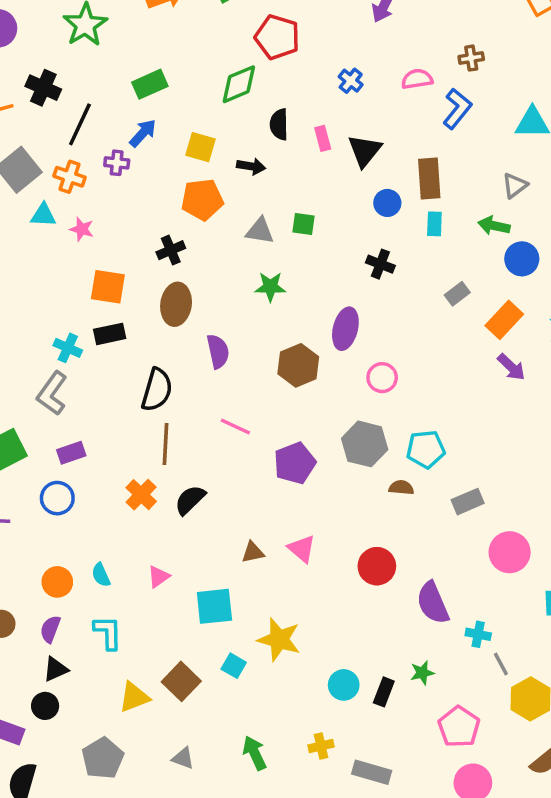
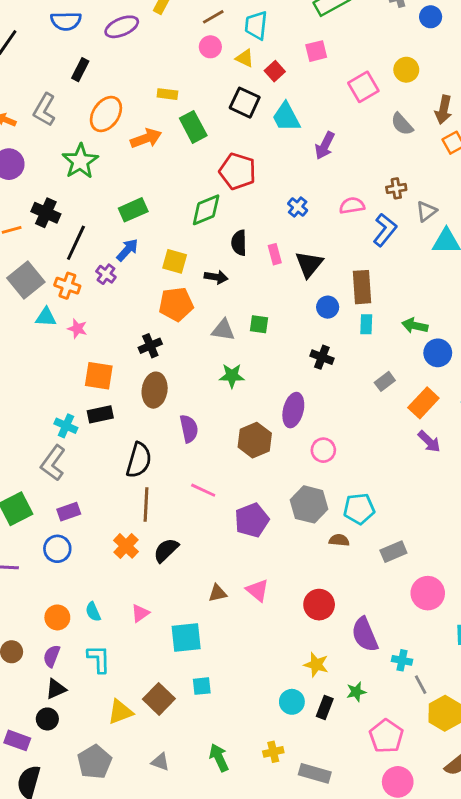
purple cross: (117, 163) -> (106, 274), turned 30
gray triangle: (515, 185) -> (426, 211), moved
yellow star: (279, 640) -> (316, 665), moved, size x0.7
cyan square: (234, 666) -> (202, 686), turned -36

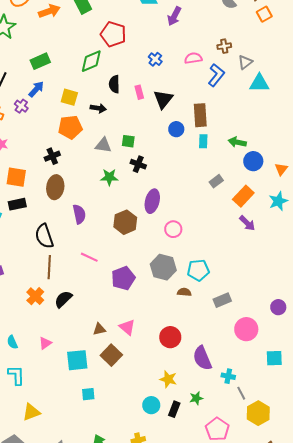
black cross: (322, 357) -> (138, 164), moved
black semicircle: (139, 460) -> (44, 236), turned 145
brown square: (159, 699) -> (111, 355), moved

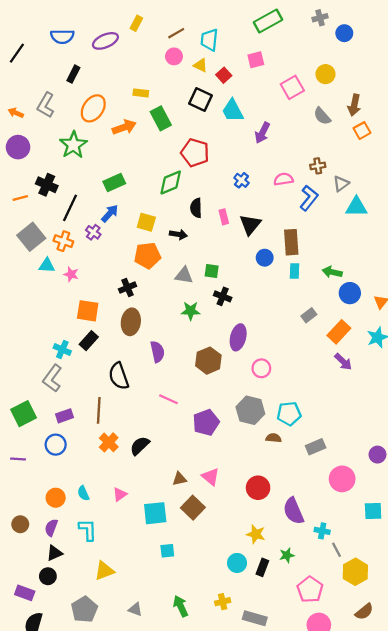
black rectangle: (17, 204) -> (89, 341), turned -36
brown line: (49, 267) -> (99, 410), moved

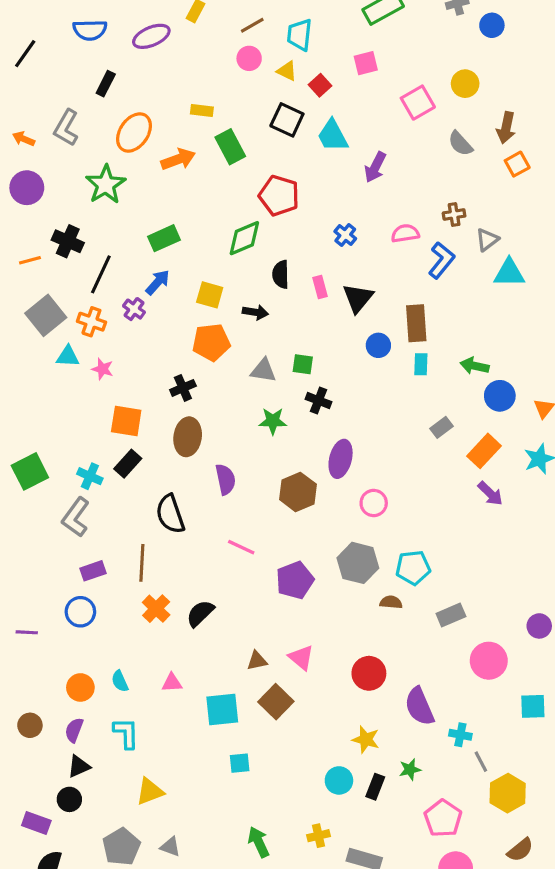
green square: (24, 414) -> (30, 471), moved
pink triangle: (120, 494) -> (172, 683), turned 32
gray triangle: (135, 609) -> (170, 847), moved

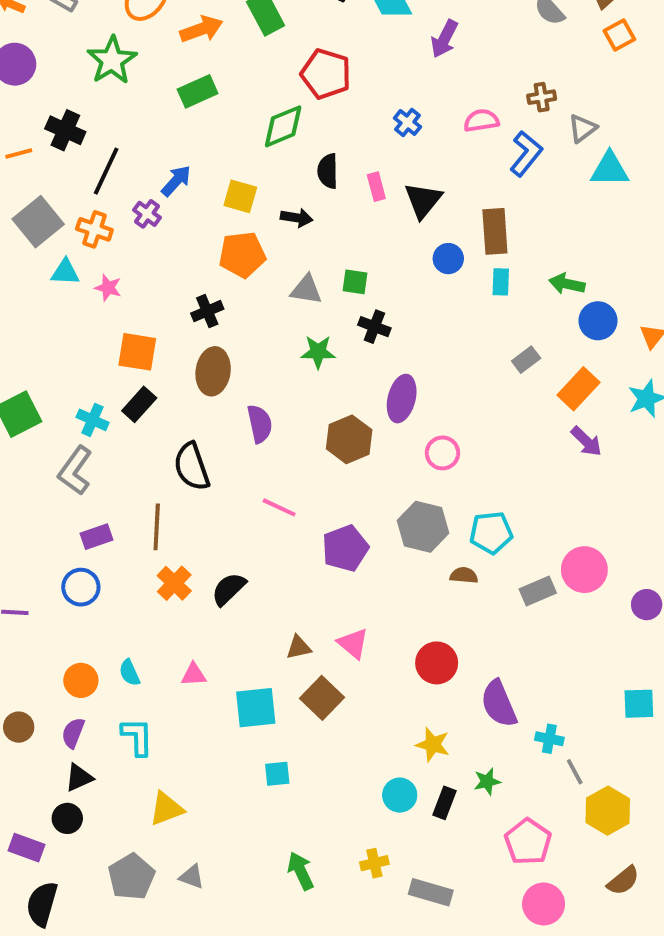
green rectangle: (164, 238) -> (198, 91), moved
pink circle: (489, 661) -> (584, 570), moved

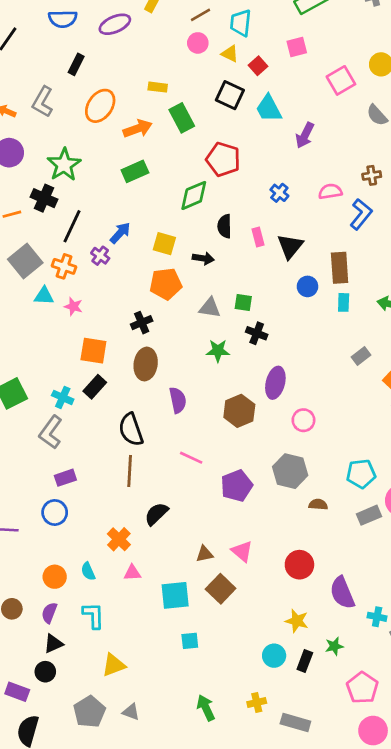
green star: (112, 60) -> (64, 165), moved
brown line: (157, 527) -> (130, 471), moved
cyan pentagon: (491, 533) -> (361, 474), moved
orange cross: (174, 583) -> (119, 539), moved

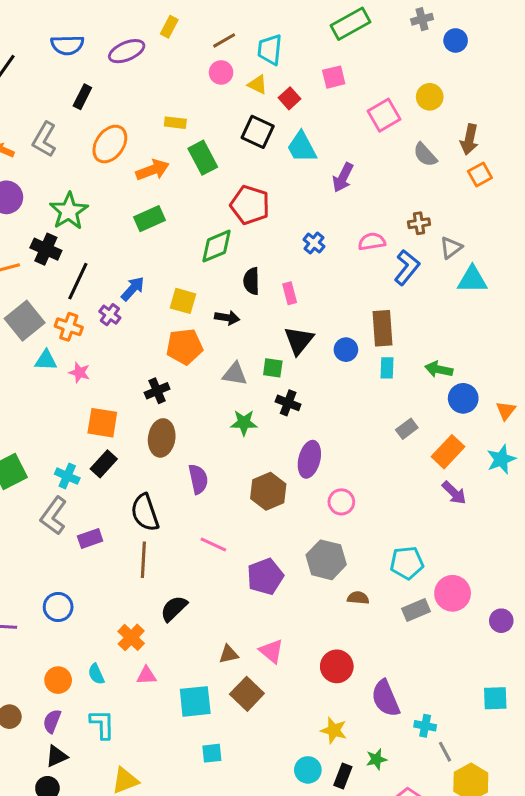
black triangle: (290, 246) -> (299, 340), moved
purple rectangle: (65, 478) -> (90, 538), moved

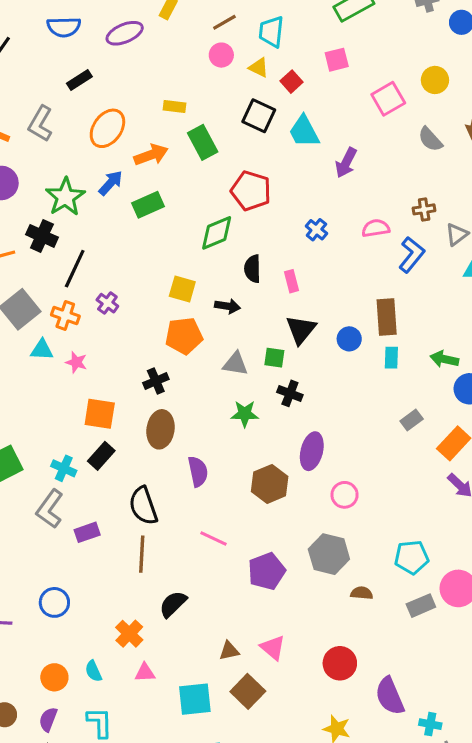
black rectangle: (82, 97) -> (79, 80), turned 30
blue arrow: (133, 289) -> (111, 183), moved

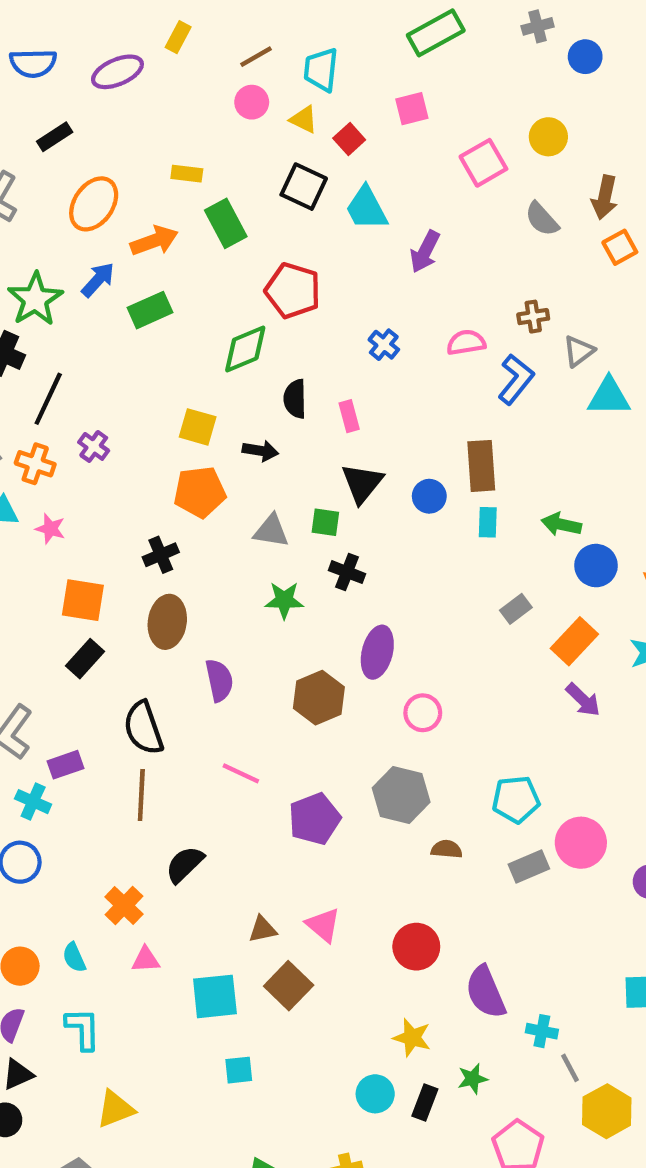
cyan cross: (64, 468) -> (33, 802), moved

